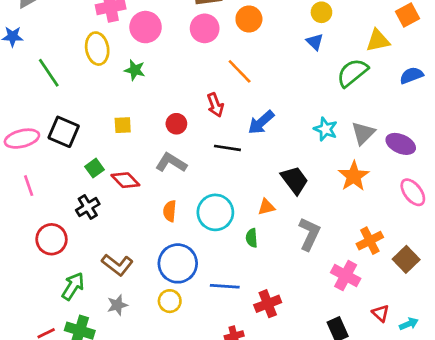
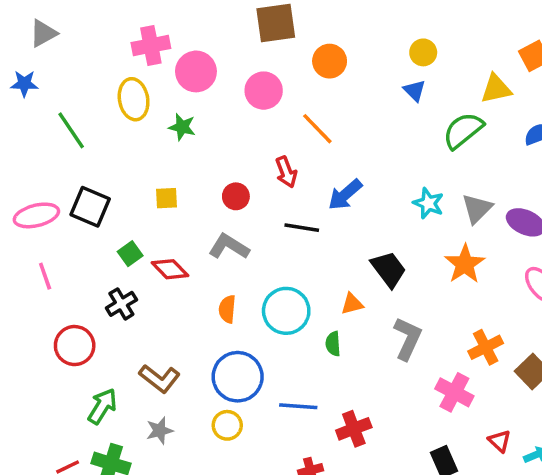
pink circle: (205, 28) -> (264, 91), moved

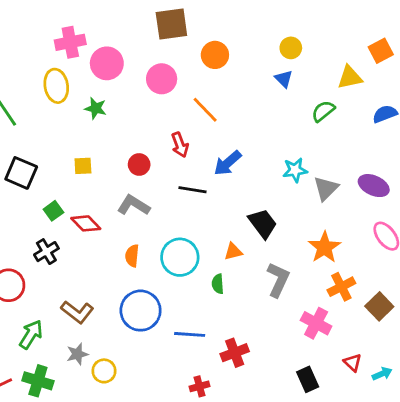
green semicircle: (463, 130) -> (323, 111), size x0.7
cyan star: (428, 203) -> (295, 170), turned -30
gray triangle: (477, 209) -> (326, 188), moved
orange star: (465, 264) -> (325, 247), moved
yellow circle: (227, 425) -> (104, 371), moved

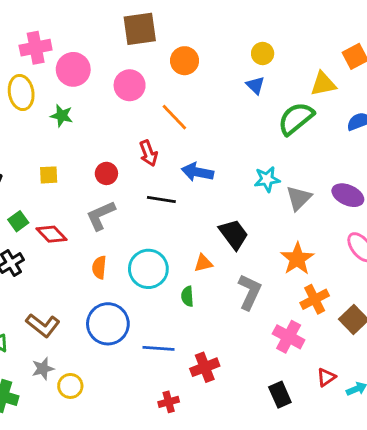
green semicircle: (323, 111) -> (296, 119), size x1.5
blue arrow: (228, 163) -> (198, 172), turned 52
gray L-shape: (133, 205) -> (101, 215), turned -56
red triangle: (353, 363) -> (326, 377), turned 42

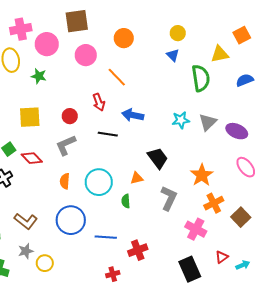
brown square: (140, 29) -> (77, 21), moved
green semicircle: (296, 119) -> (201, 78), turned 120
yellow square: (49, 175) -> (30, 117), size x1.6
gray triangle: (299, 198) -> (208, 122), moved
black rectangle: (280, 395) -> (190, 269), size x1.4

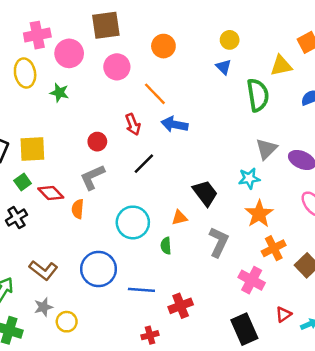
blue arrow: (133, 115) -> (174, 124), moved
yellow square: (30, 117) -> (32, 149), moved
cyan star: (181, 120) -> (249, 178), moved
black line: (108, 134) -> (144, 164), turned -54
orange semicircle: (65, 181) -> (78, 209), moved

